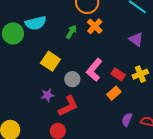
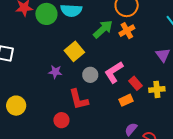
green arrow: (71, 32) -> (103, 29), size x1.5
purple star: (47, 95) -> (55, 72), moved
red L-shape: (68, 106) -> (79, 99), turned 85

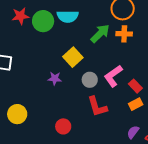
orange cross: (127, 31) -> (124, 34), turned 35
red L-shape: (79, 99) -> (97, 107), moved
orange rectangle: (126, 100) -> (136, 104), moved

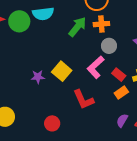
yellow square: (73, 57) -> (62, 71), moved
gray circle: (90, 80) -> (109, 46), moved

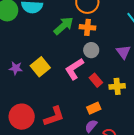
orange rectangle: (121, 93) -> (94, 108), moved
red L-shape: (83, 100) -> (54, 116), moved, turned -95
red circle: (52, 123) -> (22, 117), size x1.6

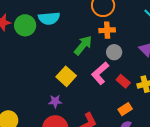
green arrow: (64, 26) -> (83, 45), moved
purple star: (16, 68) -> (55, 101), moved

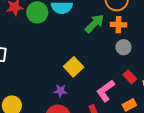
green arrow: (83, 45) -> (95, 24), moved
pink L-shape: (100, 73) -> (106, 91), moved

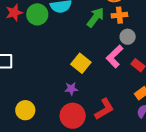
pink L-shape: (106, 91) -> (115, 56), moved

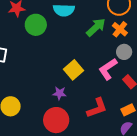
green circle: (37, 14) -> (36, 25), moved
orange cross: (119, 15) -> (120, 29), turned 35
red L-shape: (104, 109) -> (97, 108), moved

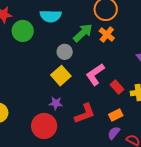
gray circle: (124, 52) -> (65, 52), moved
purple star: (60, 93) -> (56, 103), moved

